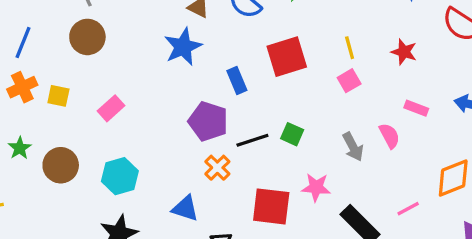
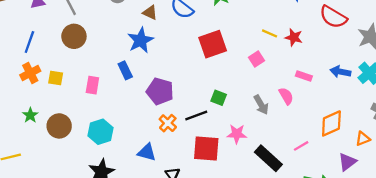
yellow line: (350, 48) -> (270, 33), moved, turned -49
blue rectangle: (237, 81) -> (125, 70), moved
pink rectangle: (111, 108) -> (92, 85), turned -36
black line: (252, 140) -> (196, 116), moved

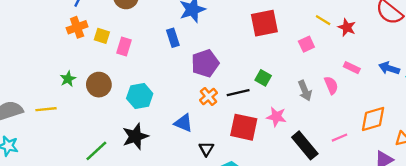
pink rectangle: (92, 85) -> (124, 46), moved
purple pentagon: (160, 91) -> (205, 63), turned 30
green star: (30, 115) -> (68, 79), moved

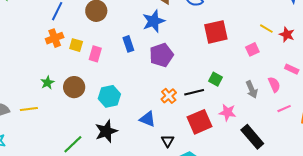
blue rectangle: (173, 38) -> (128, 44), moved
purple pentagon: (205, 63) -> (161, 55), moved
red square: (244, 127) -> (199, 122), turned -35
pink line: (340, 138) -> (284, 109), moved

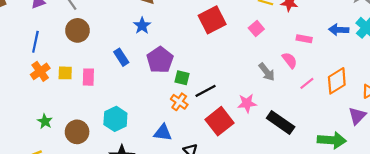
blue star: (154, 21) -> (142, 26), size x0.7
green square: (215, 79) -> (182, 78), moved
brown circle: (74, 87) -> (77, 132), moved

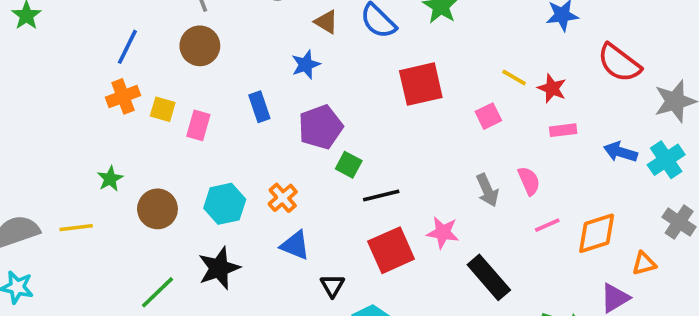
pink rectangle: (304, 39) -> (563, 130), moved, turned -32
orange cross: (179, 102) -> (283, 198), moved

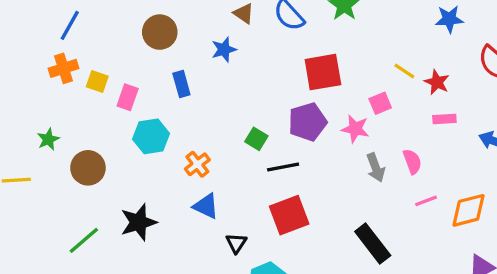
brown circle: (200, 46) -> (160, 32), moved
purple pentagon: (321, 127) -> (308, 122), moved
cyan hexagon: (225, 204) -> (151, 136), moved
pink star: (443, 233) -> (355, 129), moved

